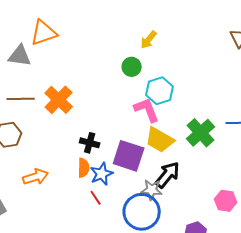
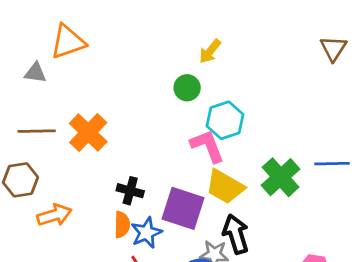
gray triangle: (20, 56) -> (35, 73), size x0.7
black arrow: (168, 175) -> (236, 234), turned -56
orange arrow: (36, 177) -> (54, 215), moved

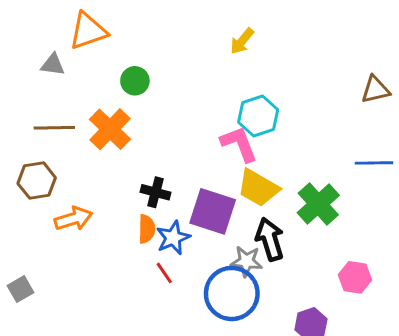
brown triangle: (333, 48) -> (375, 90), moved, turned 44
green circle: (187, 88) -> (135, 81), moved
green cross: (281, 177) -> (318, 204), moved

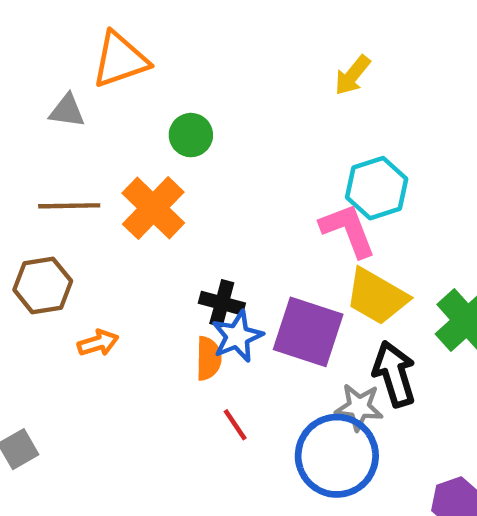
orange arrow: (73, 219) -> (98, 343), size x0.7
blue star: (173, 238) -> (237, 336), moved

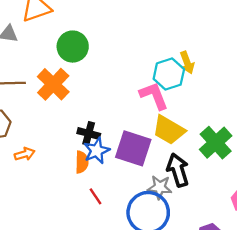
yellow arrow: (352, 75) -> (187, 63), moved, turned -60
green circle: (191, 135) -> (73, 47), size x1.4

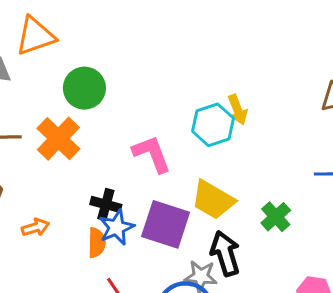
pink L-shape: (154, 96) -> (152, 154), moved
green cross: (216, 143) -> (276, 217), size x0.7
orange arrow: (25, 154) -> (35, 227), moved

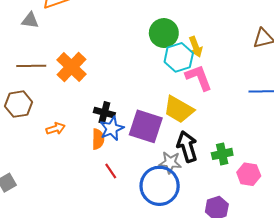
green circle: (84, 88) -> (164, 33), moved
pink L-shape: (152, 154) -> (199, 78), moved
green cross: (276, 217) -> (222, 154), moved, turned 30

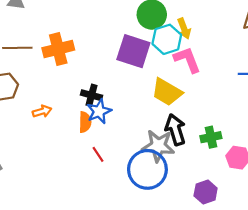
orange cross: (71, 67) -> (58, 49), turned 32
purple square: (146, 126) -> (133, 51), moved
gray star: (170, 162) -> (158, 146), size x1.4

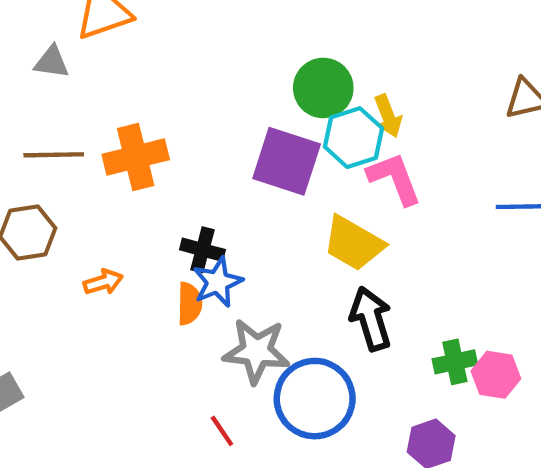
green cross: (211, 137) -> (455, 362), moved
gray star: (158, 146) -> (256, 351), moved
red line: (98, 154) -> (222, 431), moved

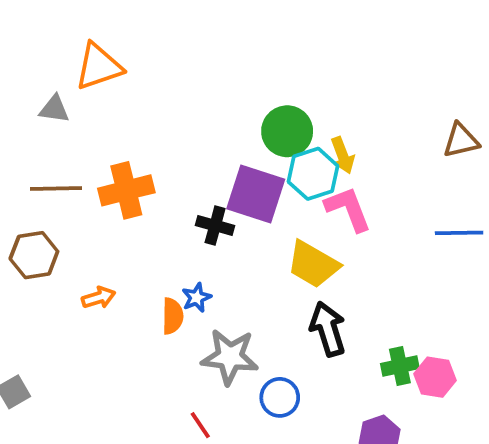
black cross: (202, 250) -> (215, 226), moved
blue star: (218, 282) -> (197, 298), size x0.7
blue circle: (315, 399) -> (280, 397), size x0.6

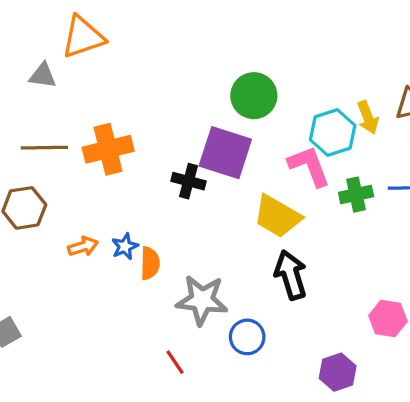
yellow arrow: (343, 155) -> (368, 117), moved
cyan hexagon: (313, 174) -> (333, 133), moved
blue star: (197, 298) -> (125, 246), moved
green cross: (400, 366) -> (356, 195), moved

